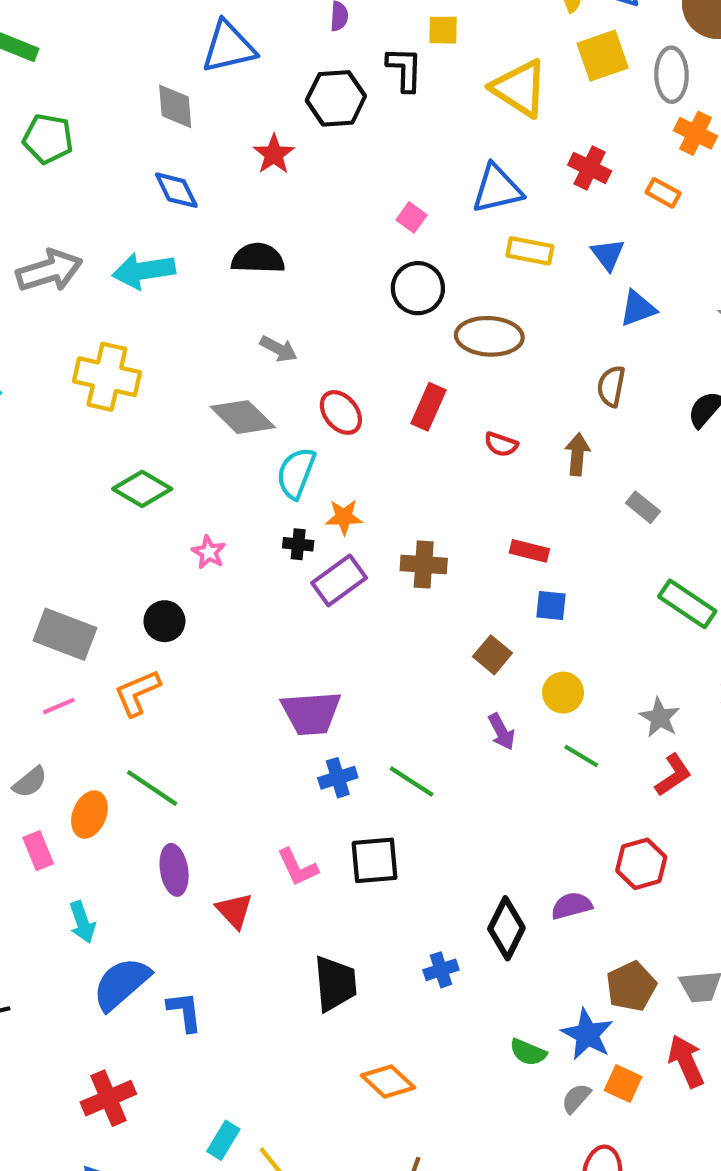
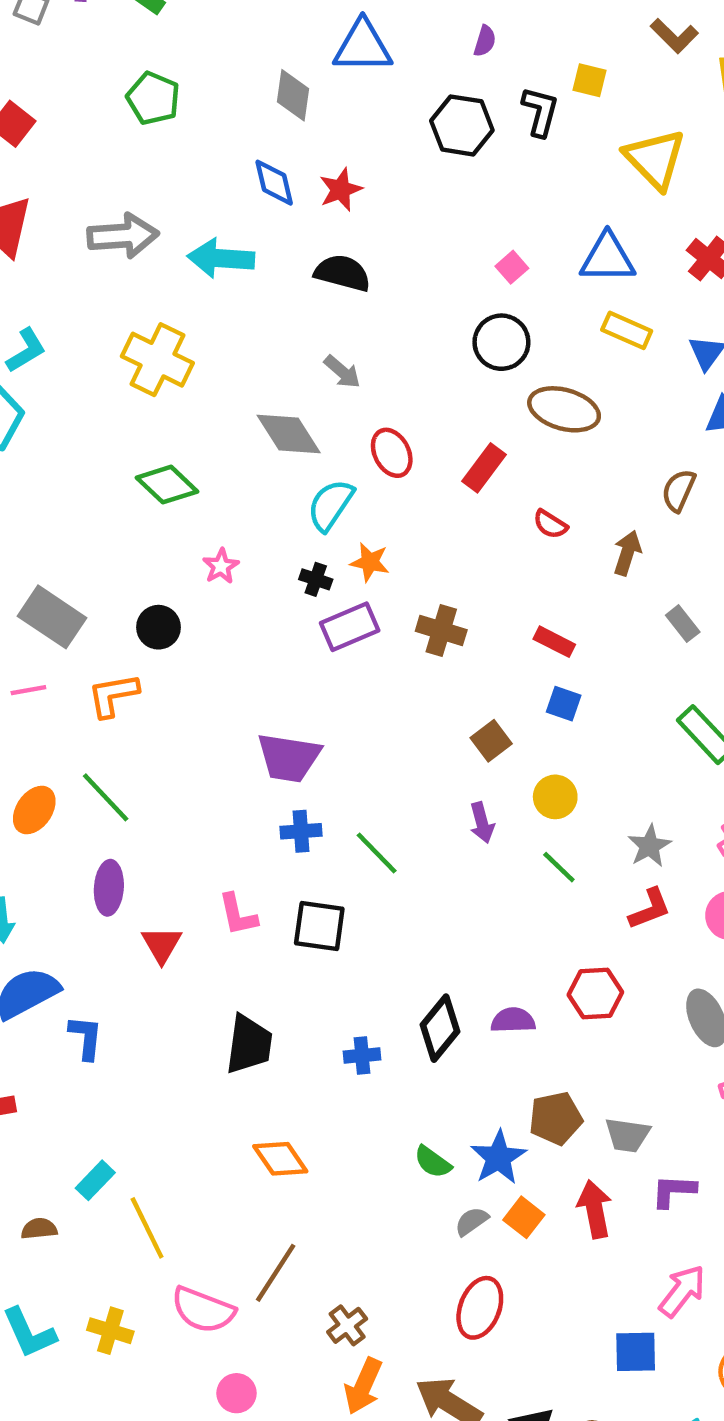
red star: (274, 154) -> (341, 190), moved

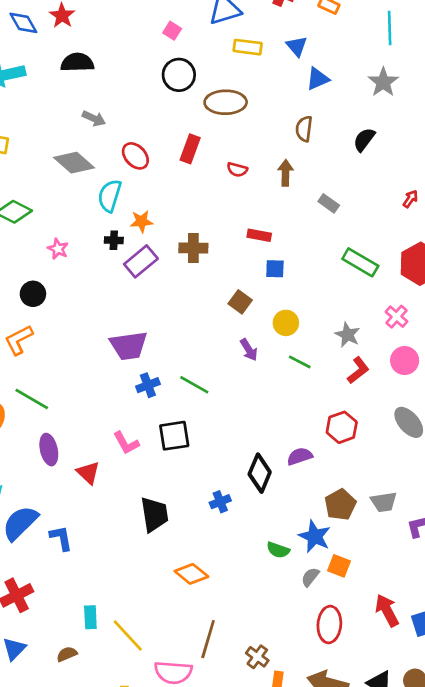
cyan rectangle: (95, 1180) -> (90, 617), turned -30
red arrow: (595, 1209) -> (387, 610), moved

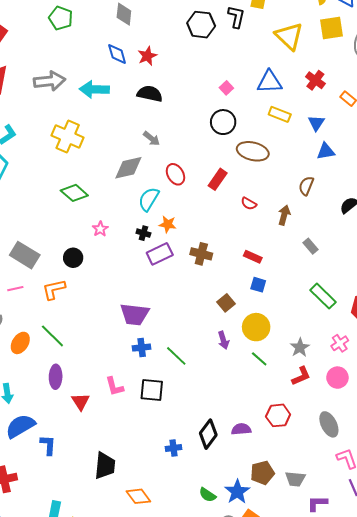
gray diamond: (74, 163) -> (128, 168), turned -68
yellow circle: (286, 323) -> (256, 327), size x1.4
black trapezoid: (154, 514) -> (105, 466), moved

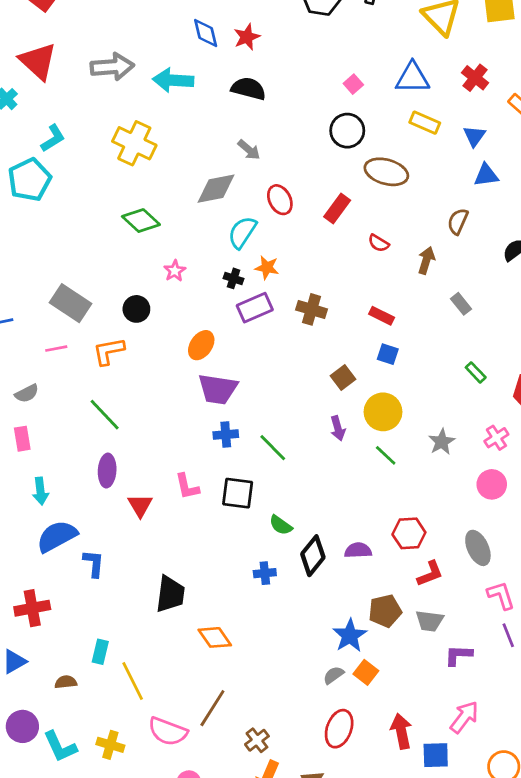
green rectangle: (323, 296) -> (476, 372), size x0.6
orange ellipse: (20, 343) -> (201, 345), moved
red L-shape: (301, 376) -> (430, 574), moved
green semicircle: (208, 495) -> (281, 525), moved

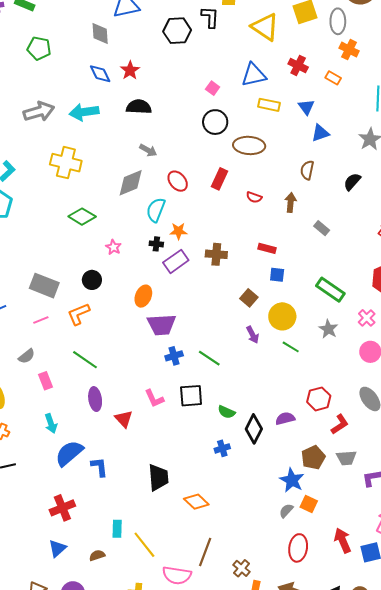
green rectangle: (476, 372) -> (330, 290), moved, size x1.8
pink rectangle: (22, 439) -> (46, 381), moved

